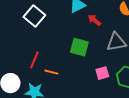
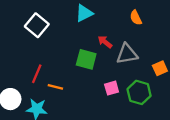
red arrow: (94, 20) -> (105, 42), moved

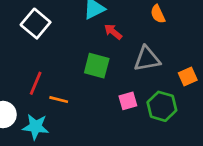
red arrow: (105, 42) -> (113, 32), moved

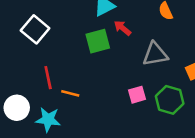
white square: (36, 24) -> (35, 29), moved
green square: (97, 66) -> (98, 41), moved, turned -30
red line: (36, 83) -> (48, 78), turned -35

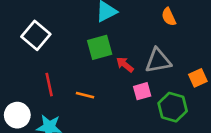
red arrow: (123, 28) -> (125, 65), moved
orange line: (70, 93) -> (85, 95), moved
pink square: (137, 95) -> (142, 91), moved

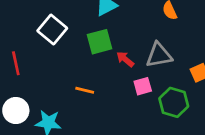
white square: (36, 35) -> (52, 30), moved
red line: (49, 85) -> (16, 63), moved

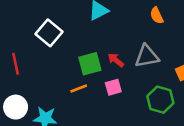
green square: (100, 42) -> (90, 64), moved
pink square: (143, 86) -> (113, 87), moved
orange line: (85, 90) -> (79, 89), turned -35

